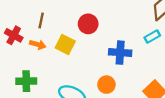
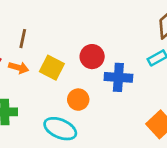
red circle: (88, 24) -> (92, 57), moved
orange circle: (106, 85) -> (78, 100), moved

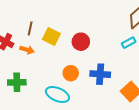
yellow square: (52, 68) -> (51, 37), moved
blue cross: (118, 77) -> (100, 74), moved

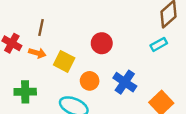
yellow square: (51, 37) -> (64, 61), moved
blue cross: (100, 74) -> (125, 82), turned 30

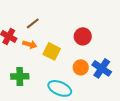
brown line: (41, 27) -> (33, 23), turned 40
orange circle: (90, 81) -> (81, 67), moved

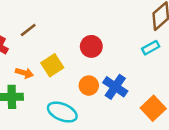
orange arrow: (30, 44) -> (24, 73), moved
yellow square: (52, 51) -> (52, 65), turned 30

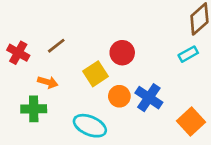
brown line: (28, 30) -> (56, 46), moved
yellow square: (52, 65) -> (96, 74), moved

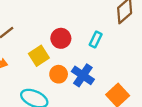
cyan rectangle: (188, 54) -> (96, 39), moved, turned -35

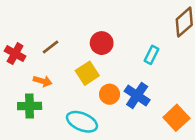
red circle: (61, 38) -> (102, 43), moved

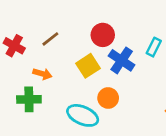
orange circle: (110, 94) -> (108, 98), moved
blue cross: (137, 96) -> (122, 60), moved

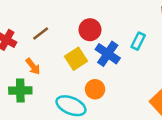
orange arrow: (42, 74) -> (33, 66), turned 36

